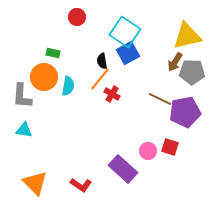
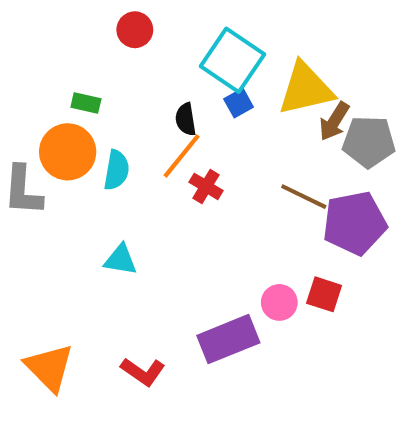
yellow triangle: (187, 36) -> (306, 89), moved
blue square: (128, 53) -> (239, 103), size x0.6
cyan triangle: (24, 130) -> (121, 260), moved
purple rectangle: (123, 169) -> (228, 339), turned -64

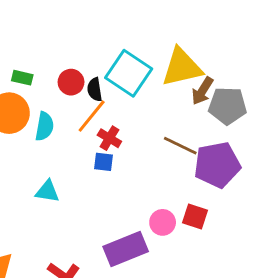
red circle: (135, 30) -> (71, 82), moved
cyan square: (232, 60) -> (129, 73), moved
blue square: (239, 103) -> (103, 162), moved, turned 36

